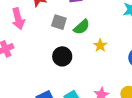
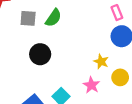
yellow star: (100, 45) -> (101, 61), moved

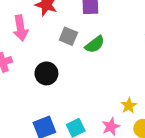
black circle: (40, 54) -> (46, 73), moved

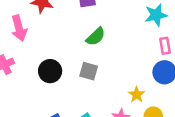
gray square: (68, 36) -> (89, 71), moved

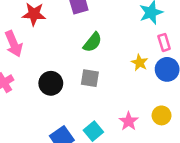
yellow star: (137, 95) -> (140, 63), moved

